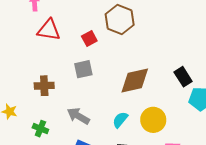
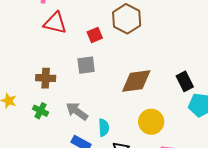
cyan semicircle: (120, 120) -> (104, 128), moved, turned 132
green cross: (40, 129) -> (41, 111), moved

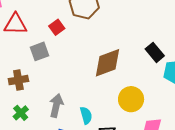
gray square: (86, 65) -> (39, 51), moved
green cross: (41, 111) -> (21, 113), turned 35
gray arrow: (77, 111) -> (56, 105), turned 80

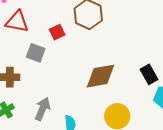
gray square: (39, 51) -> (36, 53), turned 30

